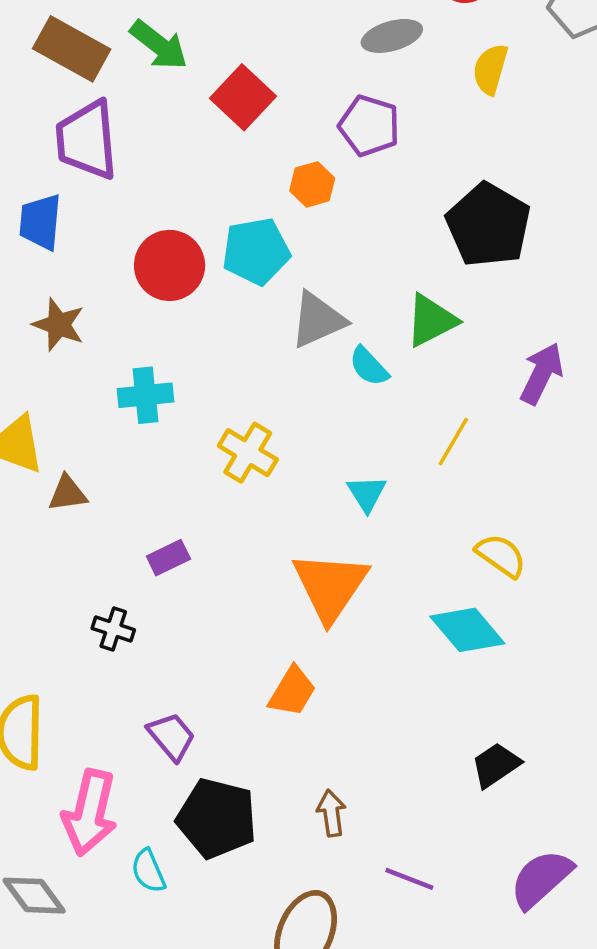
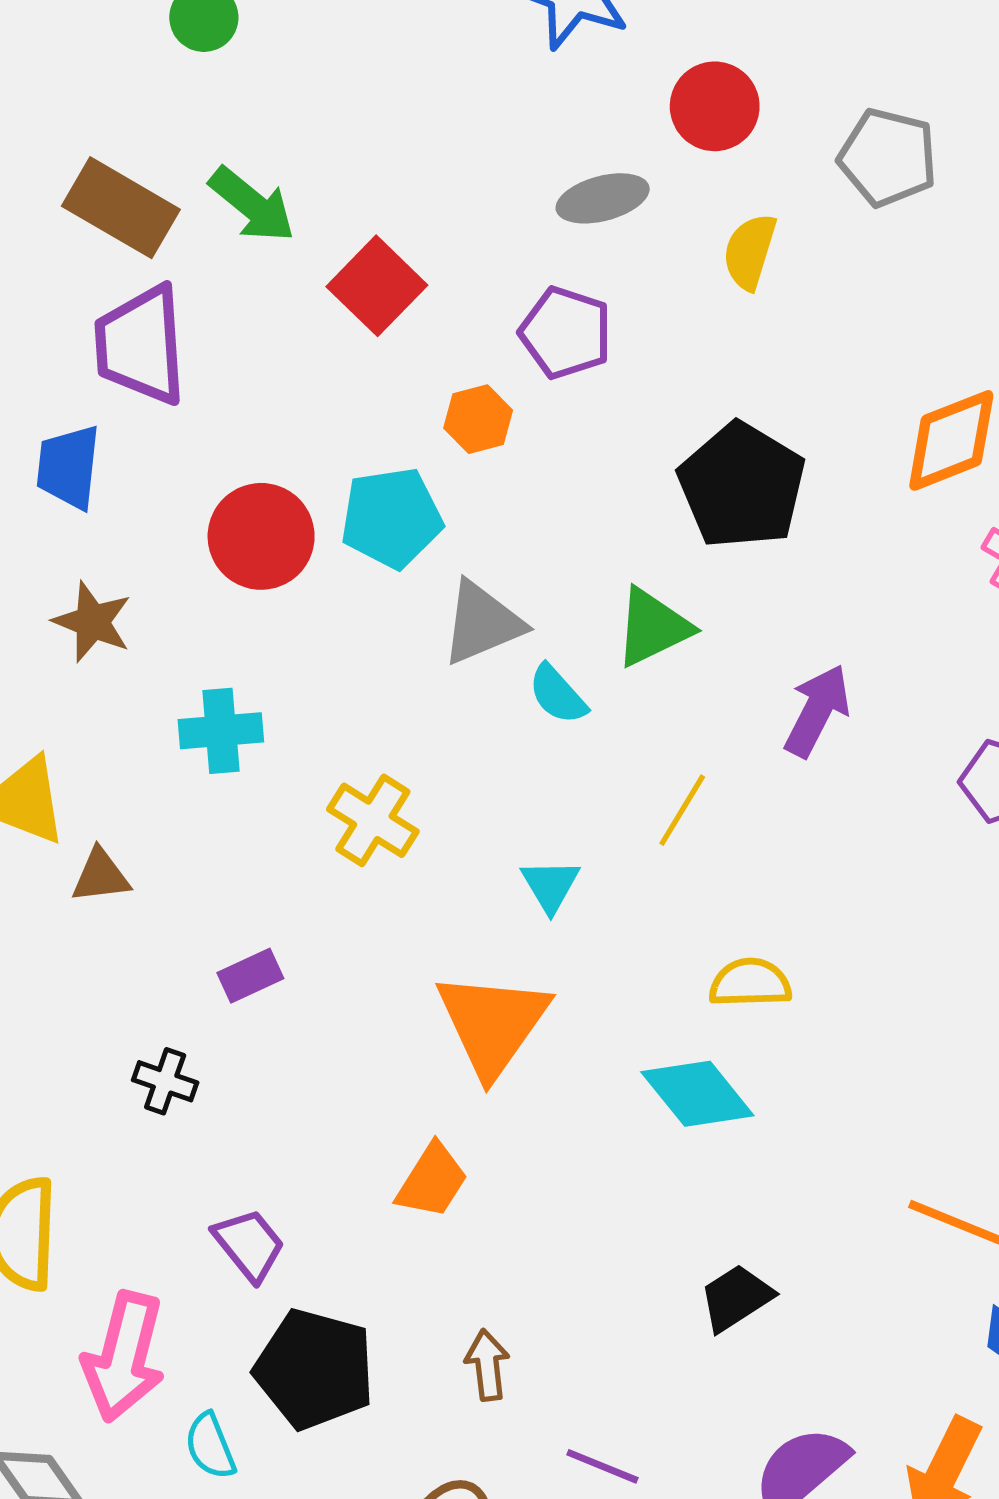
yellow semicircle: (501, 555) -> (750, 983), turned -38

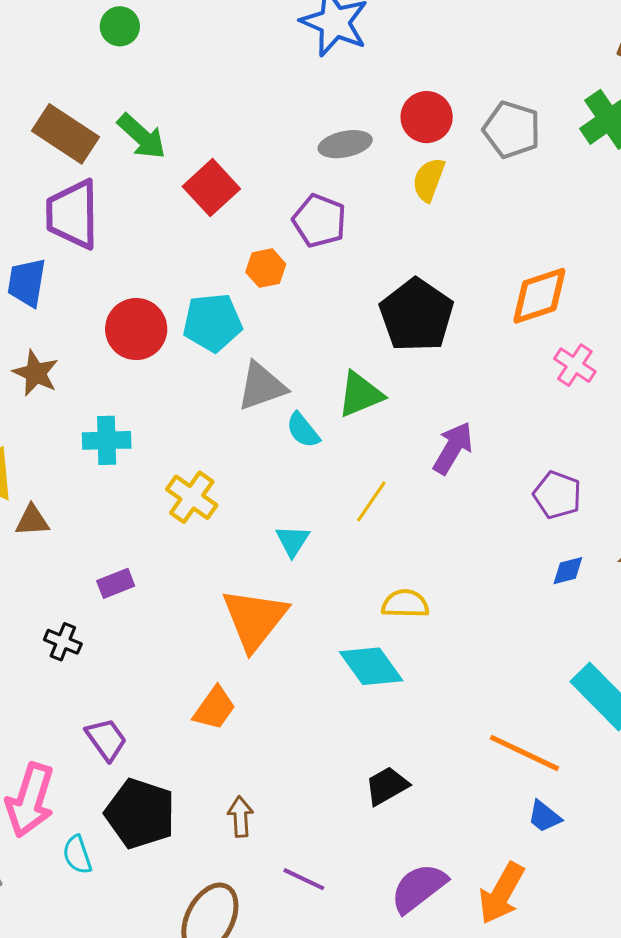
red circle: (715, 106) -> (427, 117), moved

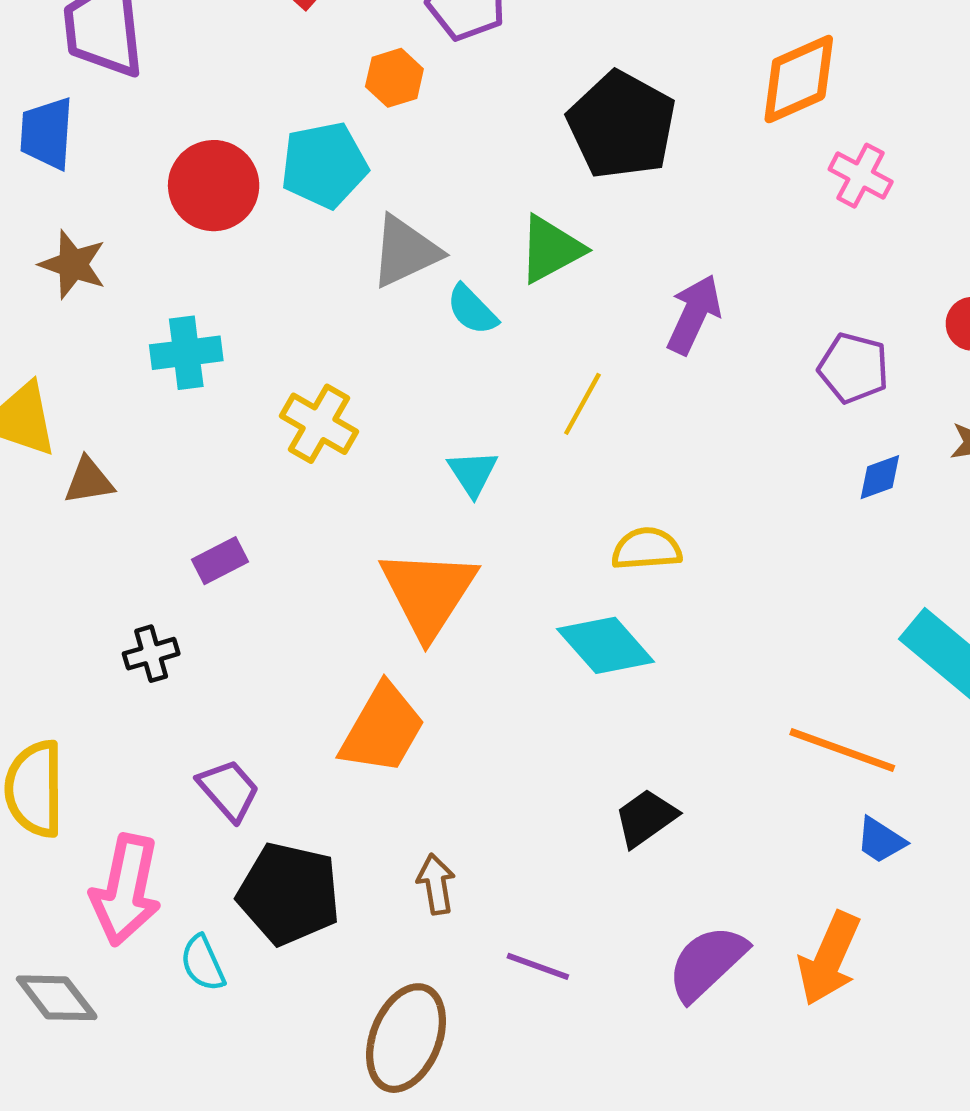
black cross: (63, 642) -> (151, 654), turned -33
orange trapezoid: (214, 708) -> (382, 729), size x1.4

